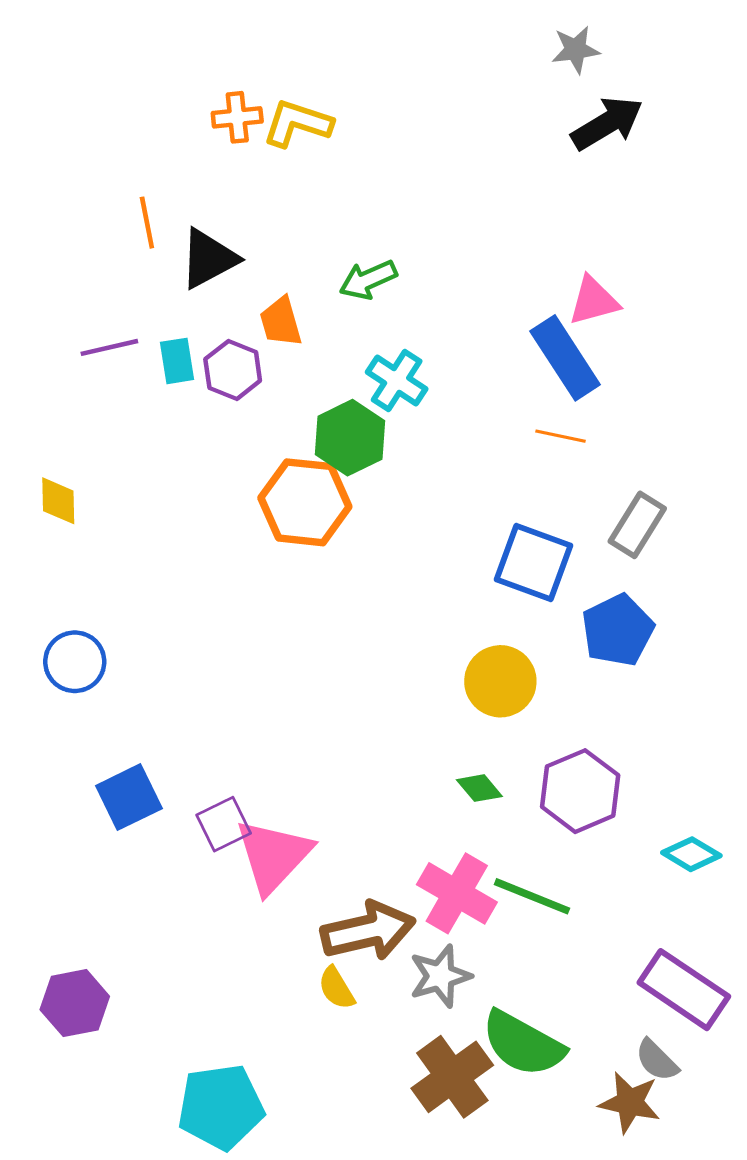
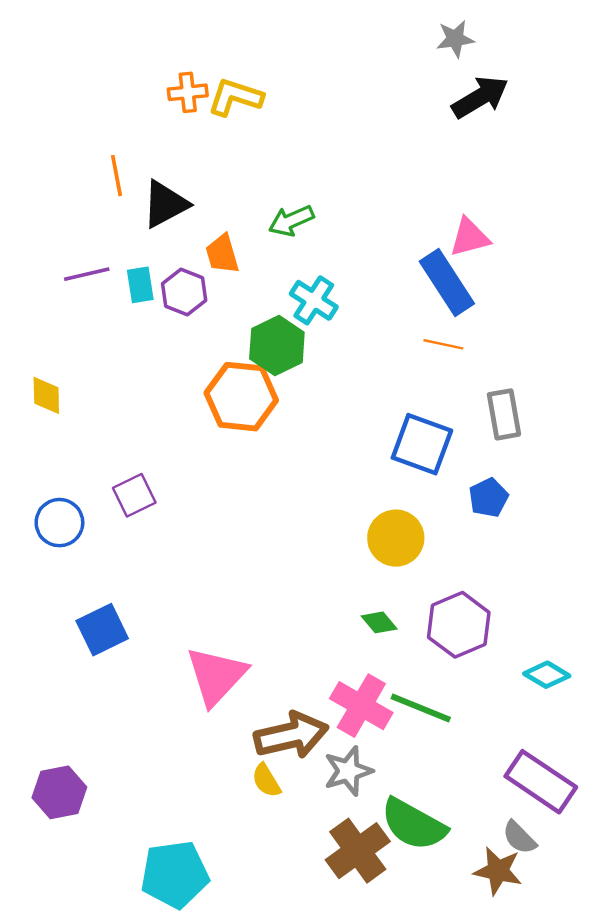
gray rectangle: (637, 525) -> (504, 414), turned -42
blue pentagon: (618, 630) -> (488, 498), size x0.7
purple square: (224, 824) -> (134, 495), moved

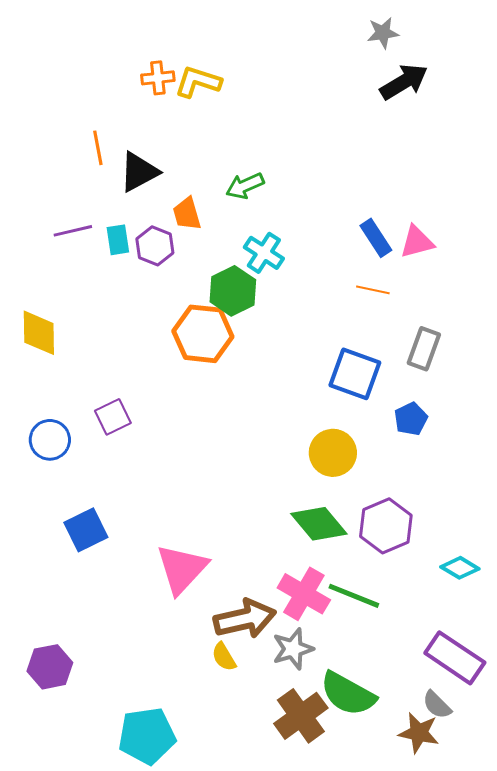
pink triangle: (469, 237) -> (417, 242), moved
blue rectangle: (447, 283) -> (376, 238), size x0.7
yellow diamond: (46, 395) -> (39, 333), size x1.4
gray rectangle: (504, 414) -> (424, 349), turned 30
green diamond: (379, 622) -> (319, 524), size x1.8

